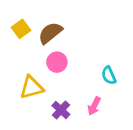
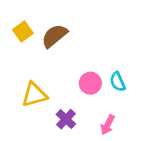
pink circle: (57, 62) -> (90, 83), moved
pink arrow: (94, 106) -> (108, 125), moved

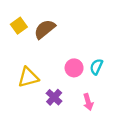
cyan semicircle: (118, 82) -> (96, 67), turned 49
pink arrow: (108, 125) -> (88, 102), turned -42

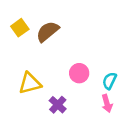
cyan semicircle: (96, 67) -> (109, 81), moved
pink arrow: (88, 102) -> (107, 103), moved

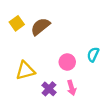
cyan semicircle: (109, 81) -> (93, 54), moved
pink arrow: (107, 103) -> (72, 88), moved

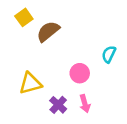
yellow square: (17, 23) -> (24, 17), moved
cyan semicircle: (93, 54) -> (109, 54), moved

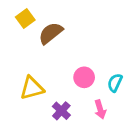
cyan semicircle: (109, 54) -> (115, 83), moved
pink arrow: (85, 104) -> (100, 109), moved

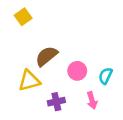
brown semicircle: (51, 33) -> (46, 56), moved
purple cross: (61, 111) -> (56, 102), turned 35

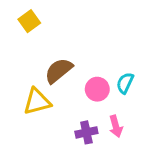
cyan semicircle: (105, 76) -> (125, 83), moved
purple cross: (56, 102) -> (86, 132), moved

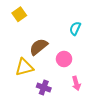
cyan semicircle: (125, 83) -> (75, 28), moved
purple cross: (86, 132) -> (44, 87), moved, turned 32

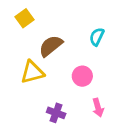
brown semicircle: (39, 47) -> (51, 46), moved
yellow triangle: (24, 67) -> (32, 72), moved

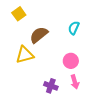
pink circle: (82, 76) -> (71, 61), moved
purple cross: (56, 113) -> (51, 86), moved

